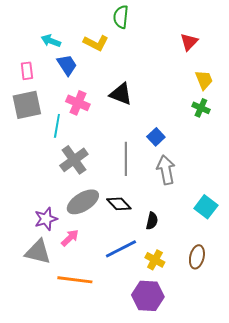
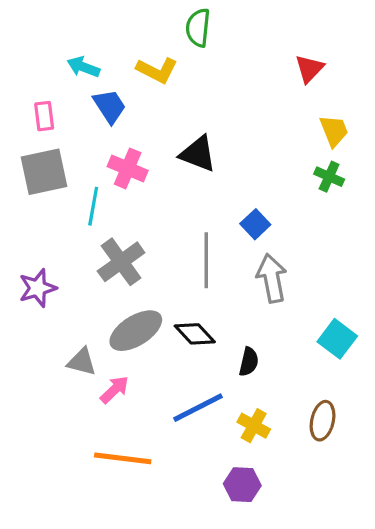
purple star: (46, 219) -> (38, 288), moved
gray triangle: (38, 252) -> (82, 362), moved, size x0.7
purple hexagon: (148, 296) -> (242, 485), size x0.7

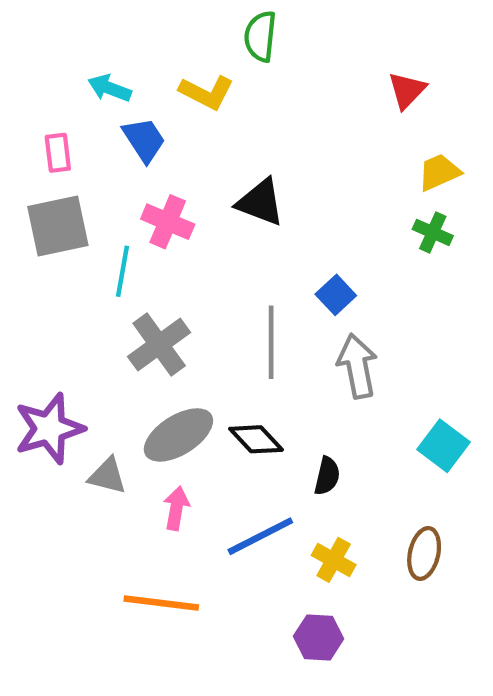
yellow trapezoid: (334, 131) -> (439, 172), turned -92
purple star: (38, 288) -> (49, 429), moved, size x1.4
pink arrow: (115, 390) -> (176, 508), moved, turned -36

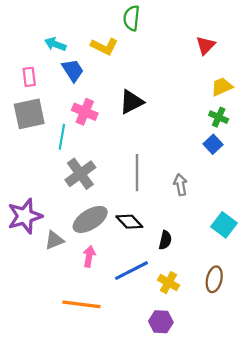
black triangle: (260, 202) -> (131, 102), turned -48
blue square: (336, 295) -> (213, 144), moved
gray arrow: (357, 366) -> (180, 185), size x0.7
gray triangle: (107, 476) -> (54, 240), turned -36

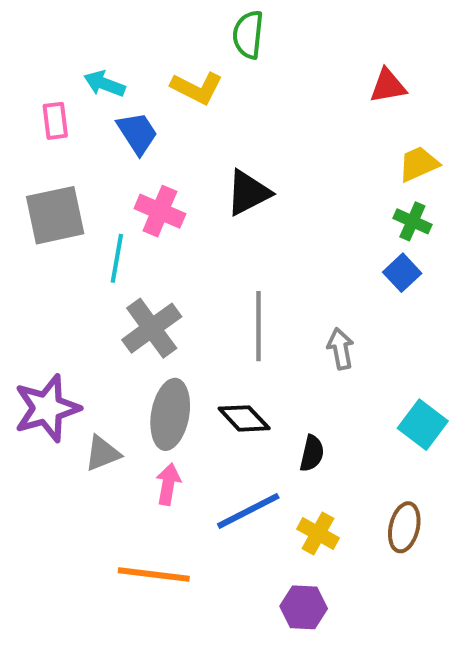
red triangle: (205, 45) -> (388, 86), turned 36
pink rectangle: (29, 77) -> (55, 121), moved
gray ellipse: (90, 219) -> (170, 414), turned -48

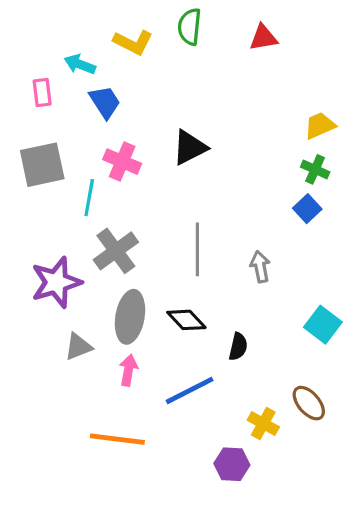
red triangle: (388, 86) -> (263, 38), moved
yellow L-shape: (197, 88) -> (133, 42), moved
purple star: (47, 408) -> (56, 282), moved
brown ellipse: (404, 527) -> (309, 403), turned -54
yellow cross: (318, 533) -> (263, 423), moved

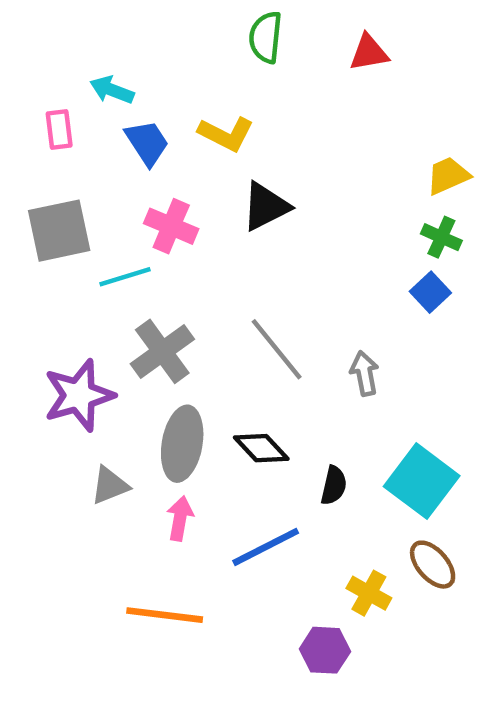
yellow L-shape: (133, 42) -> (226, 134), moved
cyan line: (89, 198) -> (125, 277), turned 63
gray line: (197, 249) -> (277, 349), turned -39
cyan square: (323, 325) -> (422, 481), moved, size x1.4

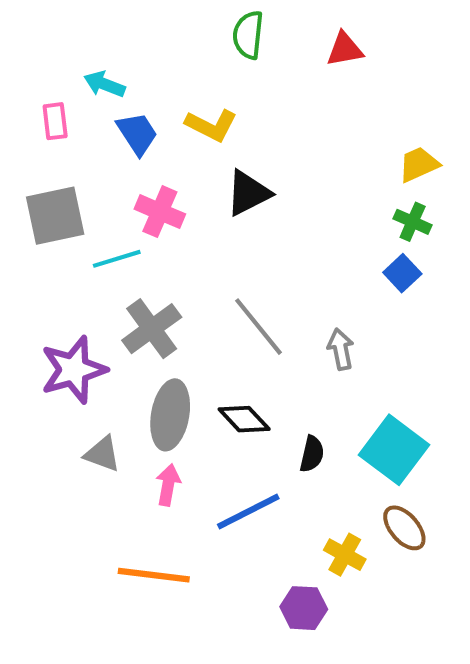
gray triangle: (110, 485) -> (102, 454), turned 42

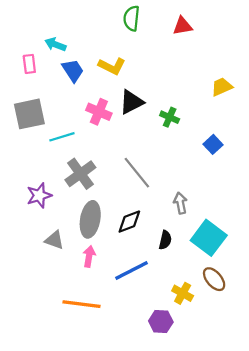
pink cross: (160, 212) -> (99, 112), moved
green cross: (413, 222) -> (170, 117), moved
gray arrow: (341, 349) -> (180, 203), moved
purple star: (74, 370) -> (39, 195), size x0.7
black diamond: (244, 419) -> (129, 222), turned -68

